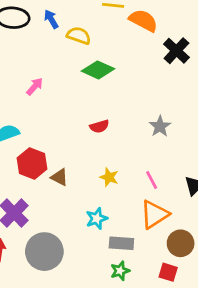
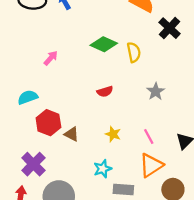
yellow semicircle: (79, 36) -> (134, 52), moved, turned 60

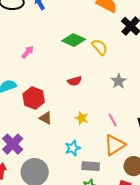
yellow semicircle: (134, 52) -> (100, 47), turned -30
red hexagon: (48, 123) -> (34, 98), moved

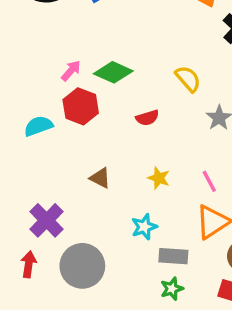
green diamond: (74, 40) -> (113, 72), moved
yellow semicircle: (100, 47) -> (188, 79), moved
red hexagon: (34, 98) -> (81, 106), moved

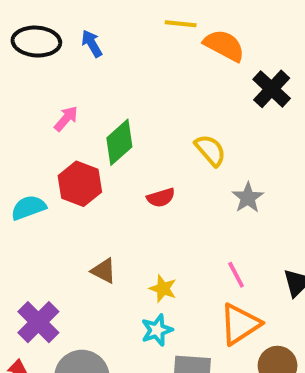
pink arrow: (71, 71) -> (66, 119), moved
green diamond: (113, 72) -> (119, 142), turned -66
yellow star: (159, 178) -> (163, 289), moved

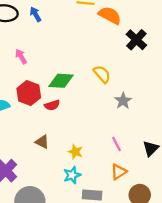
pink arrow: (66, 119) -> (21, 56), turned -72
green diamond: (119, 142) -> (61, 81), moved, turned 45
red semicircle: (161, 198) -> (52, 105), moved
orange triangle: (240, 324) -> (119, 172), size x0.7

